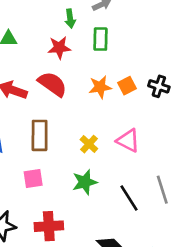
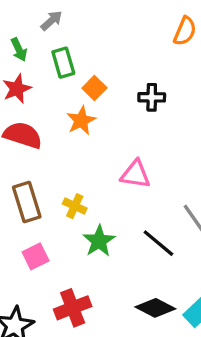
orange square: (127, 86) -> (94, 88), moved
yellow cross: (89, 144) -> (75, 206), moved

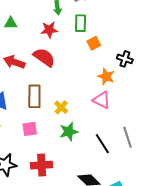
orange star: (81, 121) -> (106, 76), moved, turned 30

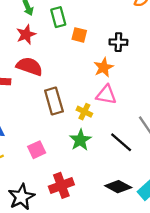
orange square: (94, 43) -> (79, 35), turned -32
orange star: (106, 76) -> (104, 67), turned -30
brown rectangle: (34, 96) -> (54, 101), moved
yellow cross: (61, 107) -> (84, 112), moved

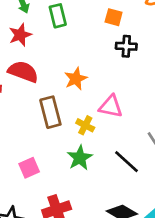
orange square: (79, 35) -> (114, 17), moved
orange star: (104, 67) -> (76, 79), moved

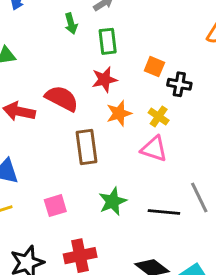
orange square: (114, 17) -> (154, 67), moved
red star: (20, 35) -> (104, 79), moved
yellow cross: (85, 125) -> (159, 116), moved
black line: (127, 162) -> (164, 212), turned -44

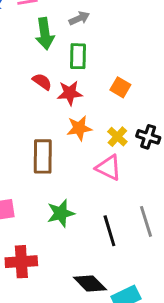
green arrow: (71, 24) -> (45, 34), size x1.5
black cross: (179, 84) -> (148, 137), moved
red semicircle: (62, 98) -> (42, 82), moved, size x0.6
black line: (164, 212) -> (109, 231), turned 60

